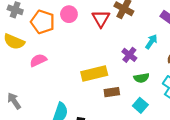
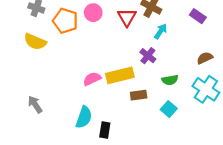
cyan arrow: (151, 42) -> (161, 31), moved
purple cross: (129, 55) -> (148, 56), moved
pink semicircle: (38, 60) -> (92, 79), moved

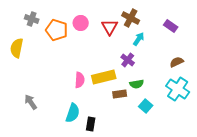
yellow semicircle: (35, 42) -> (17, 48), moved, turned 78
pink semicircle: (92, 79) -> (80, 80), turned 119
green semicircle: (170, 80) -> (137, 84), moved

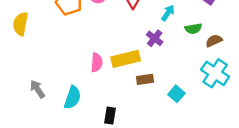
green semicircle: (137, 84) -> (193, 29), moved
cyan semicircle: (73, 113) -> (72, 97), moved

